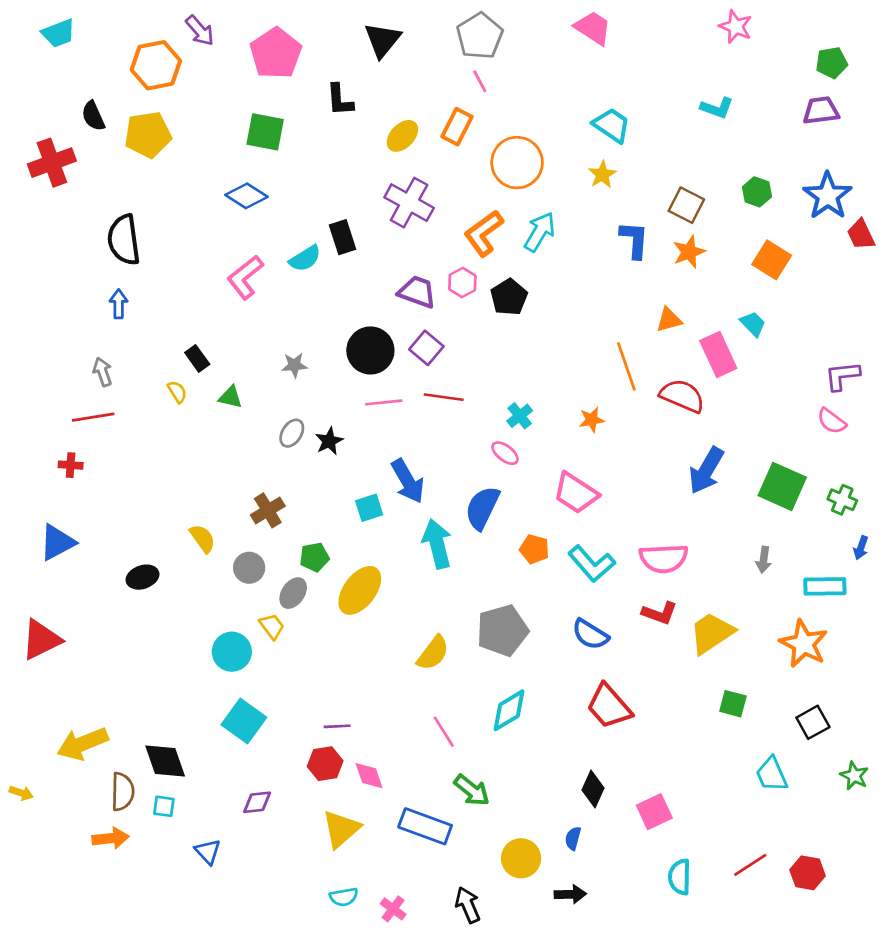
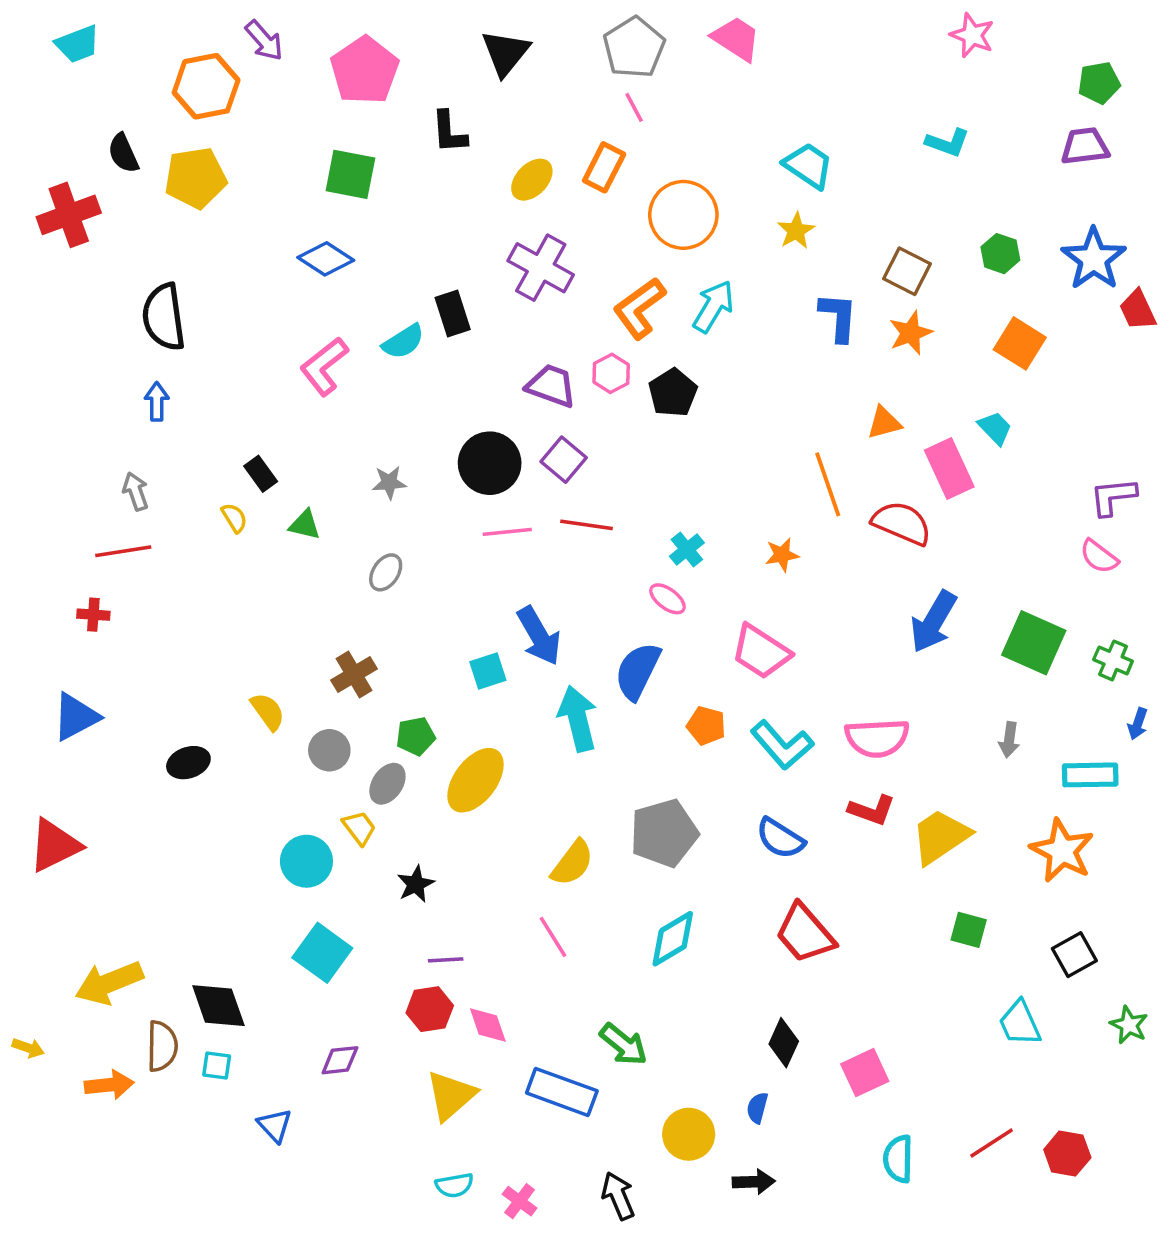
pink trapezoid: (593, 28) -> (736, 39), moved
black star: (329, 441) -> (416, 884), moved
pink line: (444, 732) -> (553, 937), moved
orange arrow: (111, 838) -> (109, 1085), moved

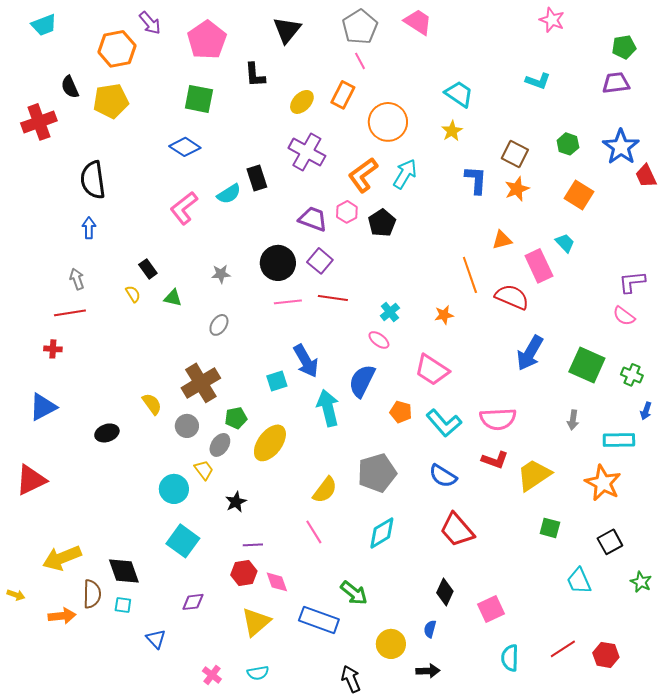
brown cross: (354, 675) -> (201, 383), size x1.5
pink cross: (520, 1201) -> (212, 675), moved

